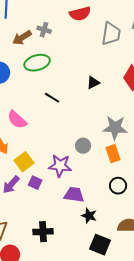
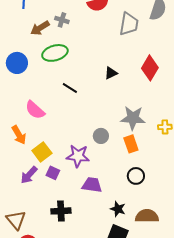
black star: (89, 216) -> (118, 209), moved
black cross: (43, 232) -> (61, 211), moved

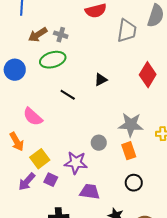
gray cross: (62, 20) -> (61, 35), moved
black triangle: (111, 73) -> (101, 80), moved

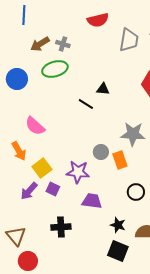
black triangle: (101, 80) -> (103, 89), turned 32
black line: (68, 95) -> (86, 104), moved
orange rectangle: (129, 151) -> (120, 160), moved

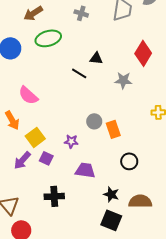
gray cross: (63, 44) -> (81, 13), moved
gray star: (133, 134) -> (123, 80), moved, size x0.7
purple star: (78, 172) -> (71, 141), size x0.6

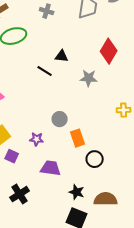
orange rectangle: (113, 129) -> (78, 138), moved
black cross: (54, 196) -> (20, 194), turned -30

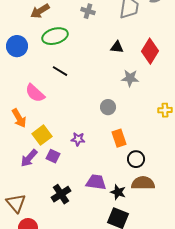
black triangle: (62, 56) -> (117, 47), moved
black line: (45, 71) -> (60, 71), moved
gray circle: (60, 119) -> (108, 107), moved
purple trapezoid: (51, 168) -> (96, 182), moved
brown semicircle: (106, 199) -> (143, 183), moved

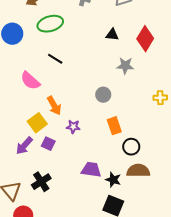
orange arrow: (19, 118) -> (54, 106), moved
black cross: (61, 194) -> (41, 182), moved

